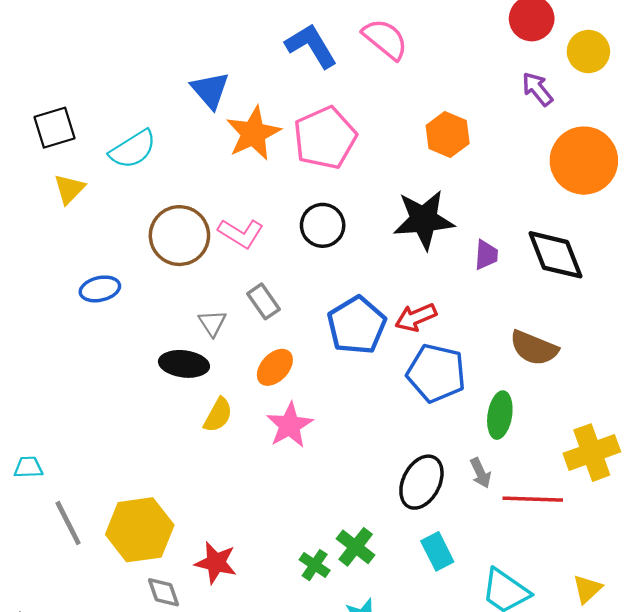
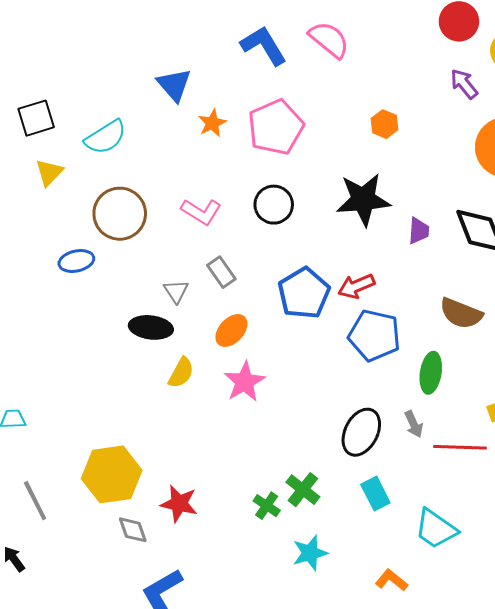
orange star: (253, 133) -> (212, 123), size x0.6
orange hexagon: (448, 134) -> (384, 124), size x0.7
brown circle: (179, 236) -> (120, 214), moved
gray line: (68, 523) -> (35, 501), moved

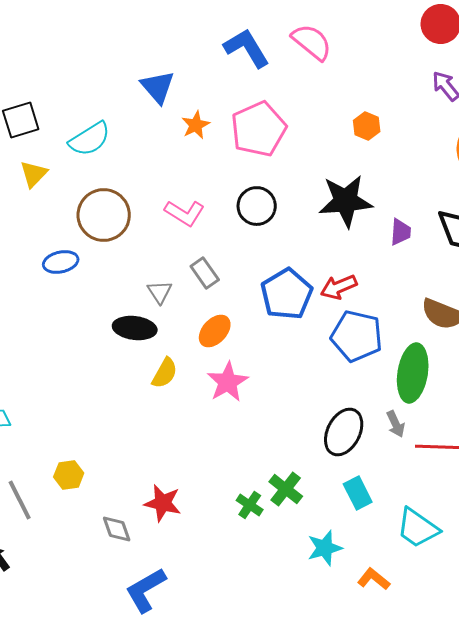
green ellipse: (431, 373) -> (413, 373), size x1.4
yellow hexagon: (112, 474) -> (69, 475), moved, size x0.5
cyan star: (310, 553) -> (325, 548), moved

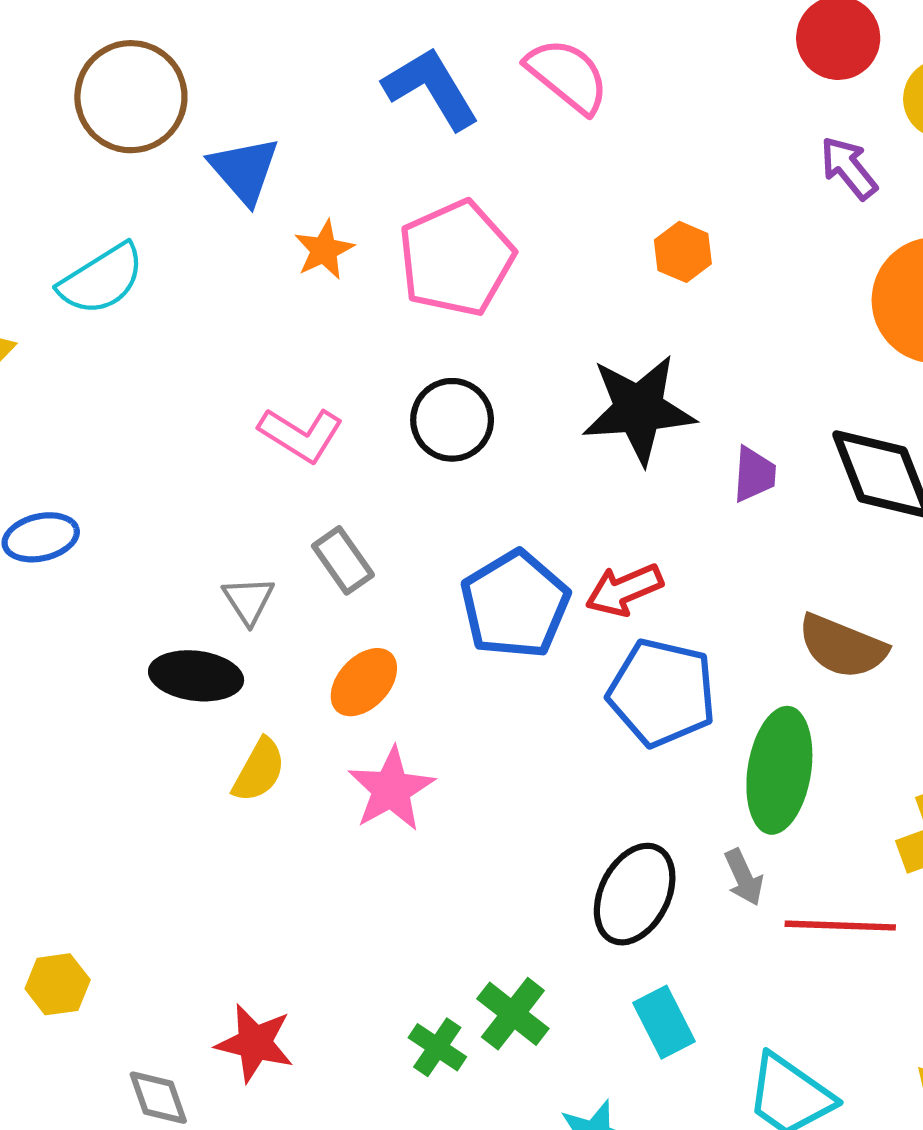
brown circle: (104, 215) -> (131, 97), moved

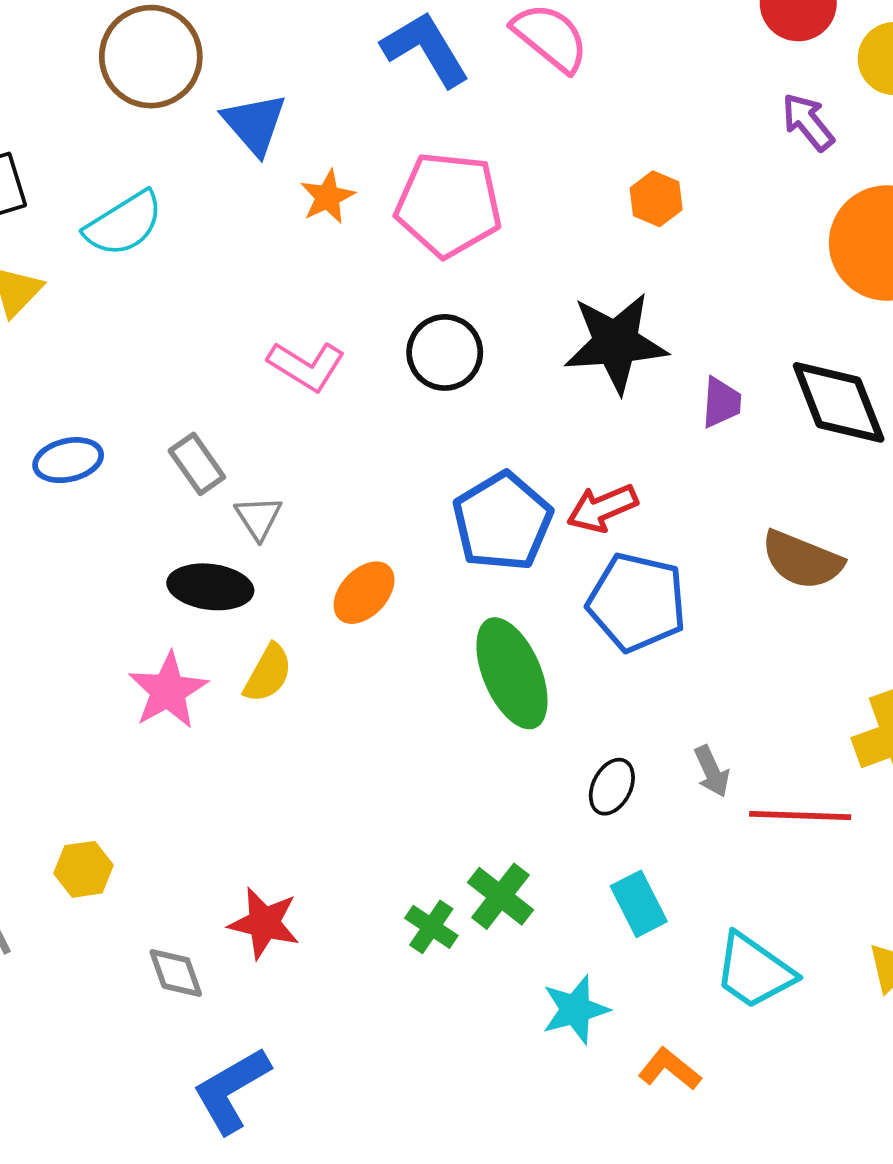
pink pentagon: (456, 258) -> (449, 205), turned 30
gray rectangle: (343, 560) -> (197, 464), moved
green ellipse: (779, 770) -> (512, 673), moved, turned -32
pink star: (391, 789) -> (168, 691), moved
black ellipse: (635, 894) -> (612, 787), size x0.6

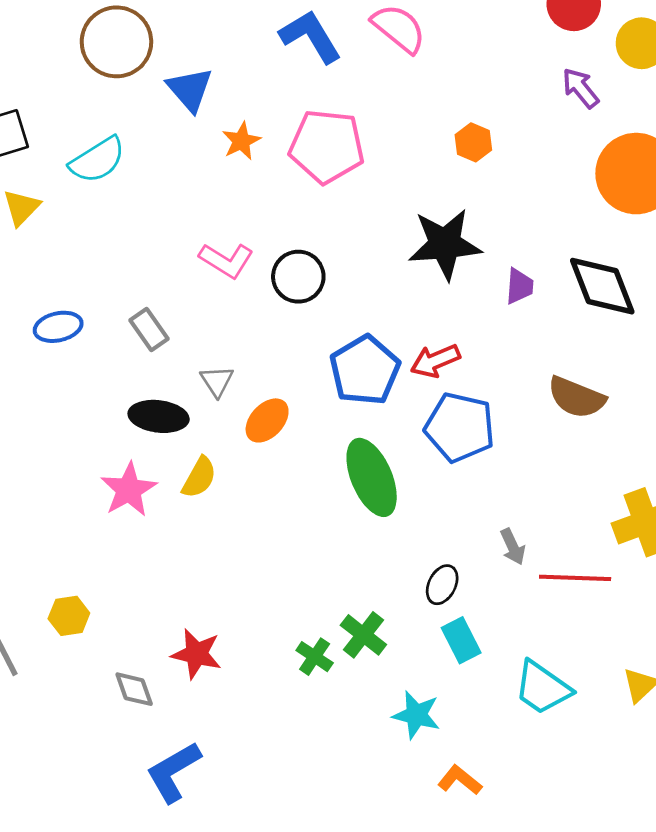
black circle: (445, 352) -> (298, 277), moved
gray triangle: (258, 518) -> (217, 381), moved
black ellipse: (612, 787) -> (442, 585), moved
cyan star: (575, 1010) -> (416, 715), turned 30
orange L-shape: (670, 1069) -> (460, 780), moved

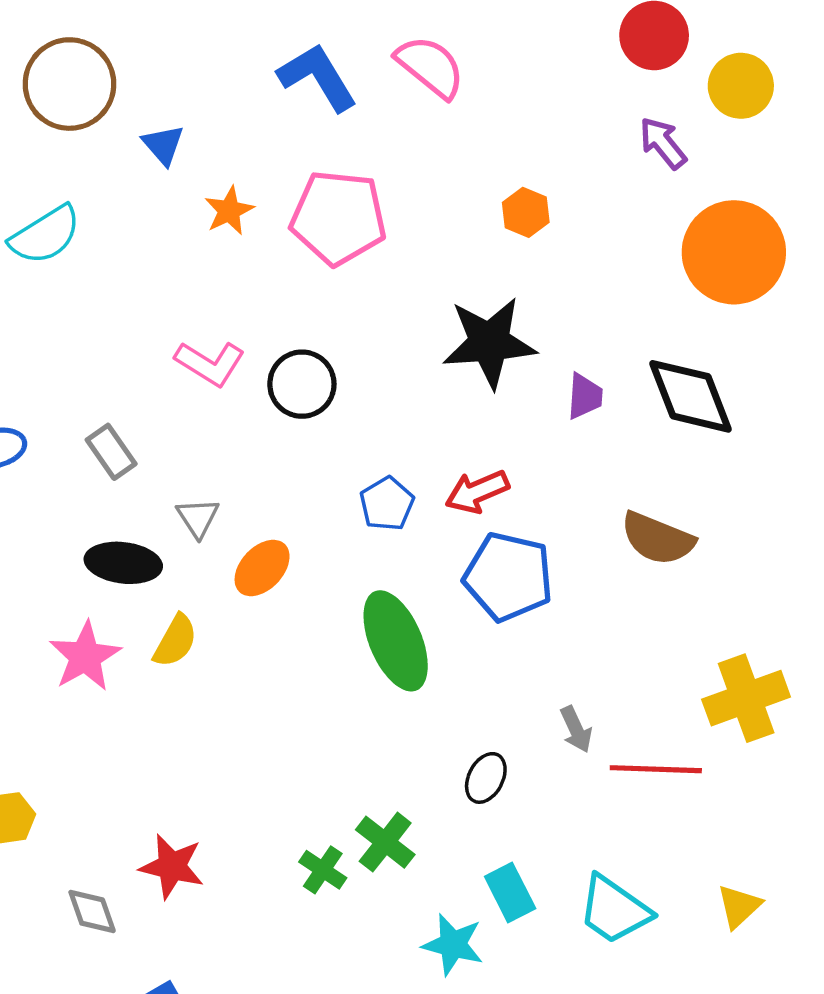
blue triangle: (190, 89) -> (163, 145), size x0.7
blue pentagon: (365, 370) -> (387, 504), size x0.6
cyan rectangle: (461, 640) -> (510, 892), moved

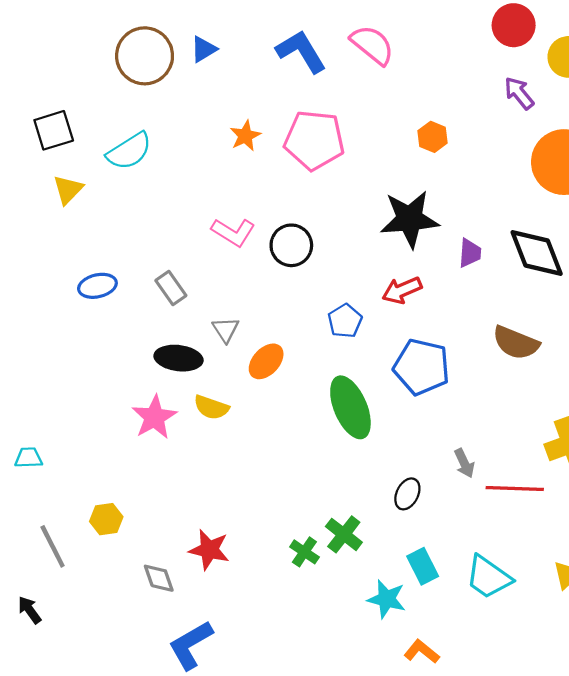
blue triangle: (163, 145) -> (204, 49), moved, turned 40
red arrow: (477, 492) -> (402, 290), moved
yellow semicircle: (175, 641) -> (211, 407), turned 80

